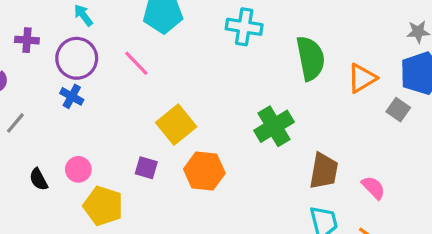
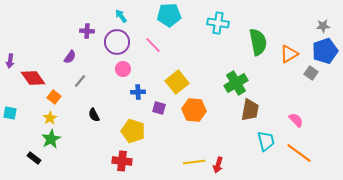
blue cross: (72, 96) -> (138, 92), moved, turned -32
pink circle: (78, 169) -> (123, 69), moved
brown trapezoid: (324, 171) -> (250, 110), moved

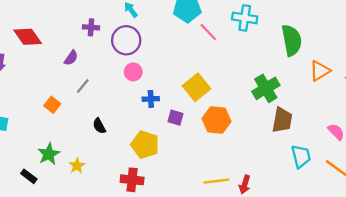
pink line: (153, 45) -> (208, 32), moved
orange triangle: (289, 54) -> (320, 71), moved
red diamond: (33, 78) -> (28, 37), moved
yellow star: (50, 118) -> (77, 166), moved

